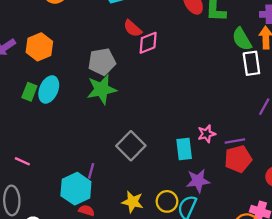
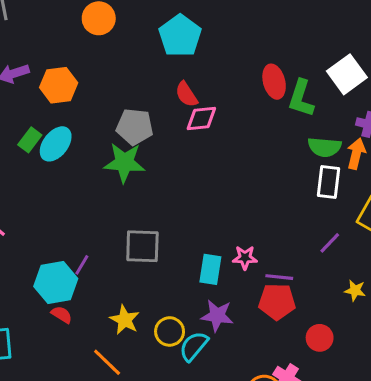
green semicircle: (242, 39) -> (325, 147), turned -70
gray square: (131, 146) -> (142, 246), turned 32

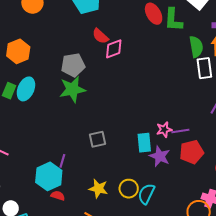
green semicircle: (325, 147) -> (196, 47), turned -90
gray square: (142, 246) -> (98, 139), size x0.7
purple line: (279, 277) -> (180, 131), moved
purple star: (217, 316) -> (160, 156), moved, turned 30

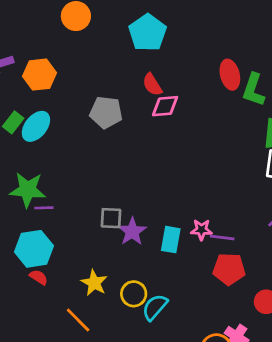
green star: (72, 89) -> (28, 190), moved
purple star: (160, 156) -> (132, 231), moved
purple line: (62, 161) -> (44, 208), moved, turned 56

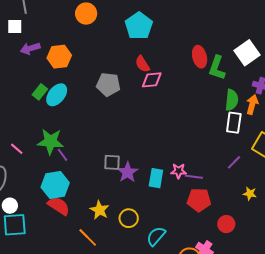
purple line: (44, 208) -> (62, 155), turned 56
red semicircle: (39, 277) -> (59, 206), size x1.6
cyan semicircle: (155, 307) -> (156, 236), moved

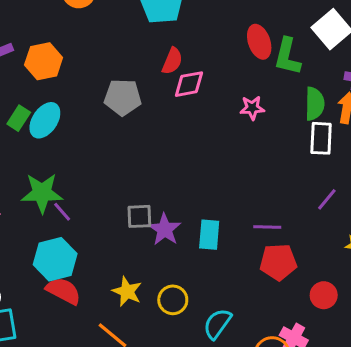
red semicircle: (142, 64) -> (172, 61), turned -120
pink star: (179, 171) -> (252, 108), moved

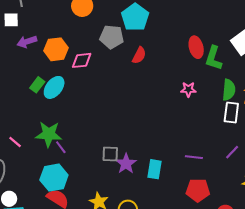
pink diamond: (189, 84) -> (82, 60), moved
gray pentagon: (123, 97) -> (112, 37), moved
purple line: (267, 227) -> (194, 157), moved

